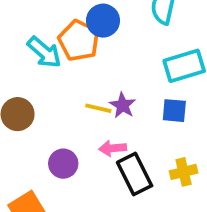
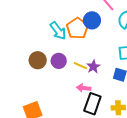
purple circle: (63, 164) -> (59, 61), moved
black rectangle: (135, 174) -> (92, 104), turned 35

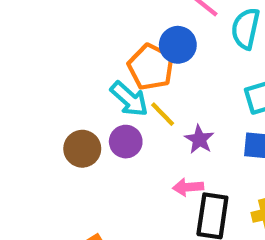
cyan arrow: (58, 31) -> (129, 99), moved
yellow line: (80, 66) -> (163, 114), moved, turned 32

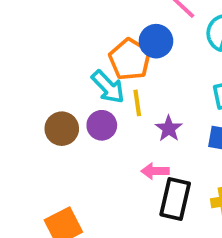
yellow line: (163, 114) -> (137, 103), turned 32

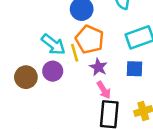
orange pentagon: (130, 59) -> (90, 39), moved
pink arrow: (155, 171) -> (104, 90), moved, turned -114

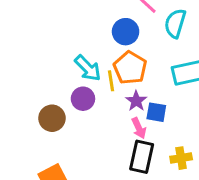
blue square: (134, 69) -> (156, 112), moved
brown circle: (26, 77) -> (52, 118), moved

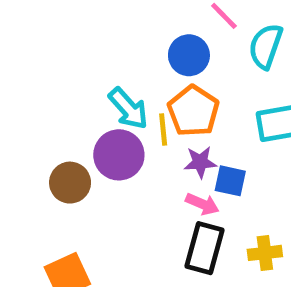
purple circle: (83, 99) -> (119, 155), size x1.4
purple star: (136, 101) -> (200, 162), turned 30
pink arrow: (139, 128) -> (202, 204), turned -45

